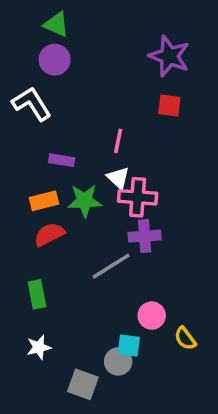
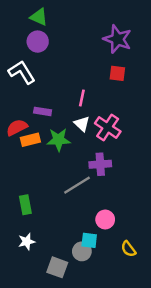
pink cross: (138, 197) -> (108, 127), moved, turned 30
red semicircle: (49, 234) -> (17, 127), moved
yellow semicircle: (185, 338) -> (128, 249), moved

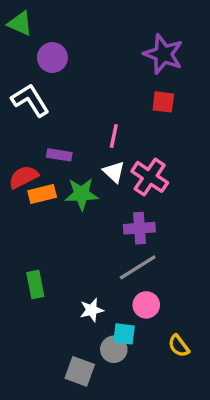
green triangle: (39, 17) -> (20, 23), moved
gray line: (77, 185) -> (138, 267), moved
white star: (27, 242) -> (92, 310), moved

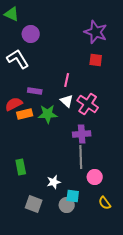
gray line: (138, 267) -> (81, 157), turned -60
pink circle: (146, 305) -> (95, 177), moved
gray square: (80, 371) -> (34, 204), moved

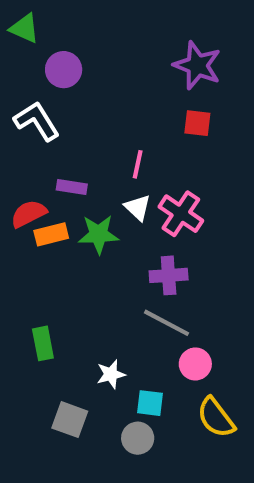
gray line: (81, 157) -> (166, 323), turned -60
yellow semicircle: (105, 203) -> (216, 418), size x1.5
gray circle: (67, 205) -> (138, 438), moved

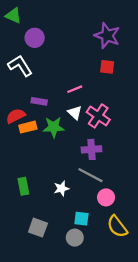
pink line: (138, 164) -> (75, 89), turned 56
white star: (111, 374) -> (61, 188), moved

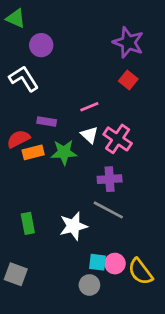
red square: (107, 67) -> (128, 80), turned 32
white star: (61, 188) -> (73, 226), size x1.5
pink circle: (106, 197) -> (115, 264), moved
gray square: (38, 228) -> (16, 274), moved

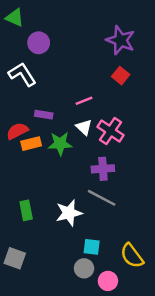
pink circle: (115, 264) -> (108, 281), moved

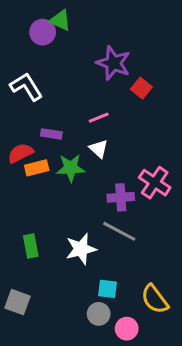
green triangle: (15, 18) -> (60, 20), moved
purple star: (121, 40) -> (113, 63), moved
purple circle: (39, 43) -> (43, 32), moved
pink cross: (110, 131) -> (155, 183), moved

